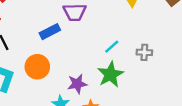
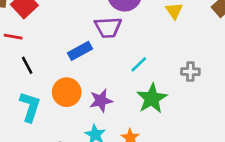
cyan line: (112, 47) -> (139, 64), moved
purple star: (77, 84) -> (101, 101), moved

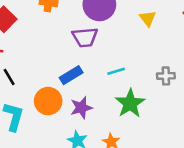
blue rectangle: (80, 51) -> (71, 75), moved
cyan line: (139, 64) -> (116, 71), turned 30

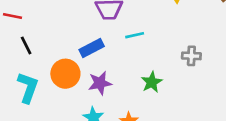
cyan line: (116, 71) -> (135, 35), moved
green star: (130, 103) -> (152, 82), size x0.7

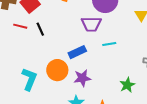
black line: (26, 45) -> (40, 29), moved
green star: (152, 82) -> (127, 85), moved

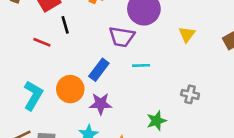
red line: (20, 26) -> (42, 42), moved
black line: (40, 29) -> (65, 25), moved
blue rectangle: (77, 52) -> (99, 70), turned -36

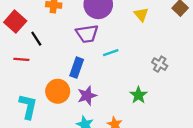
gray cross: (190, 94) -> (160, 64), turned 35

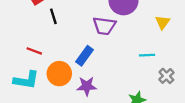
cyan line: (111, 53) -> (147, 55), moved
red line: (21, 59) -> (34, 51), moved
cyan L-shape: (28, 106) -> (26, 80), turned 70

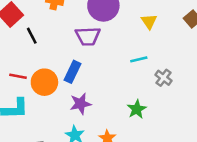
orange circle: (59, 74) -> (44, 82), moved

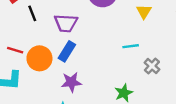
purple trapezoid: (88, 36) -> (66, 23), moved

